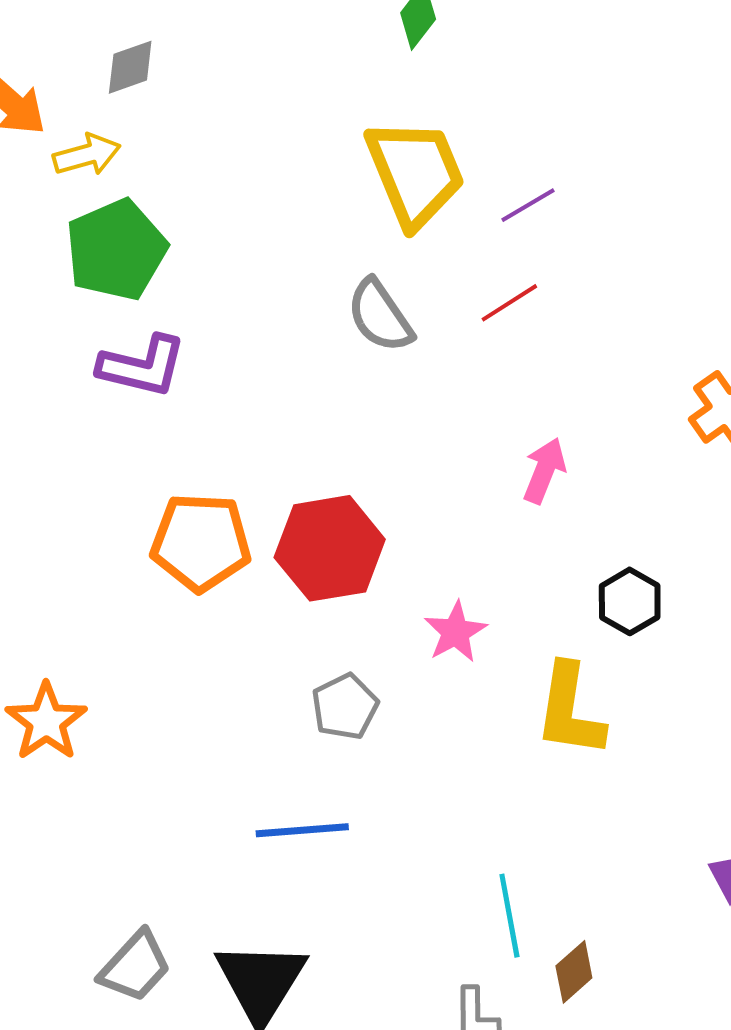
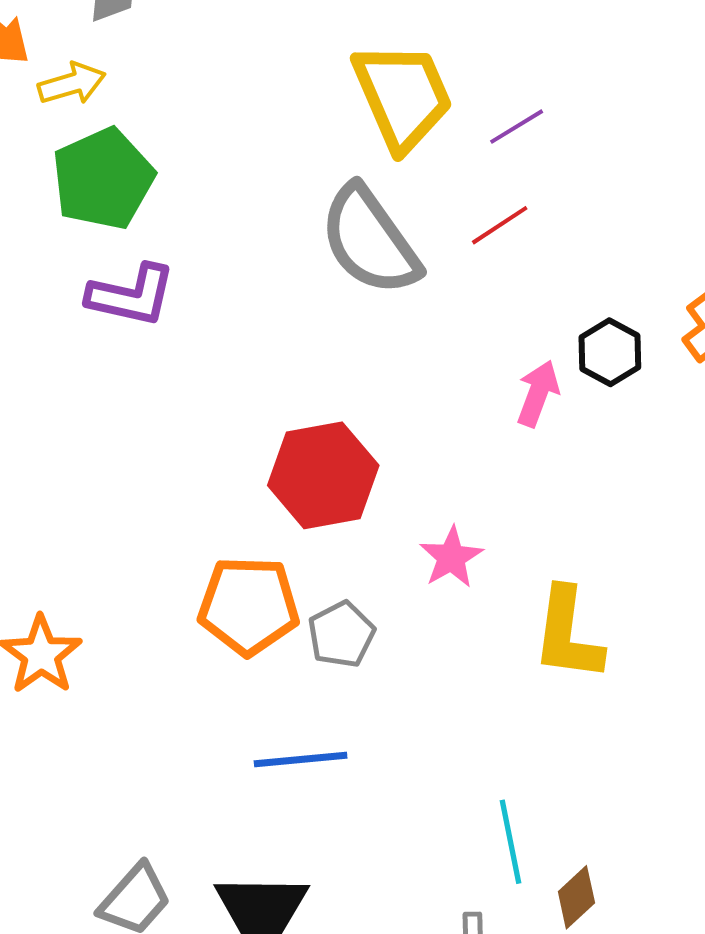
gray semicircle: (380, 316) -> (370, 240), size x1.5
orange pentagon: (201, 542) -> (249, 606), moved
black hexagon: (630, 601) -> (610, 352), moved

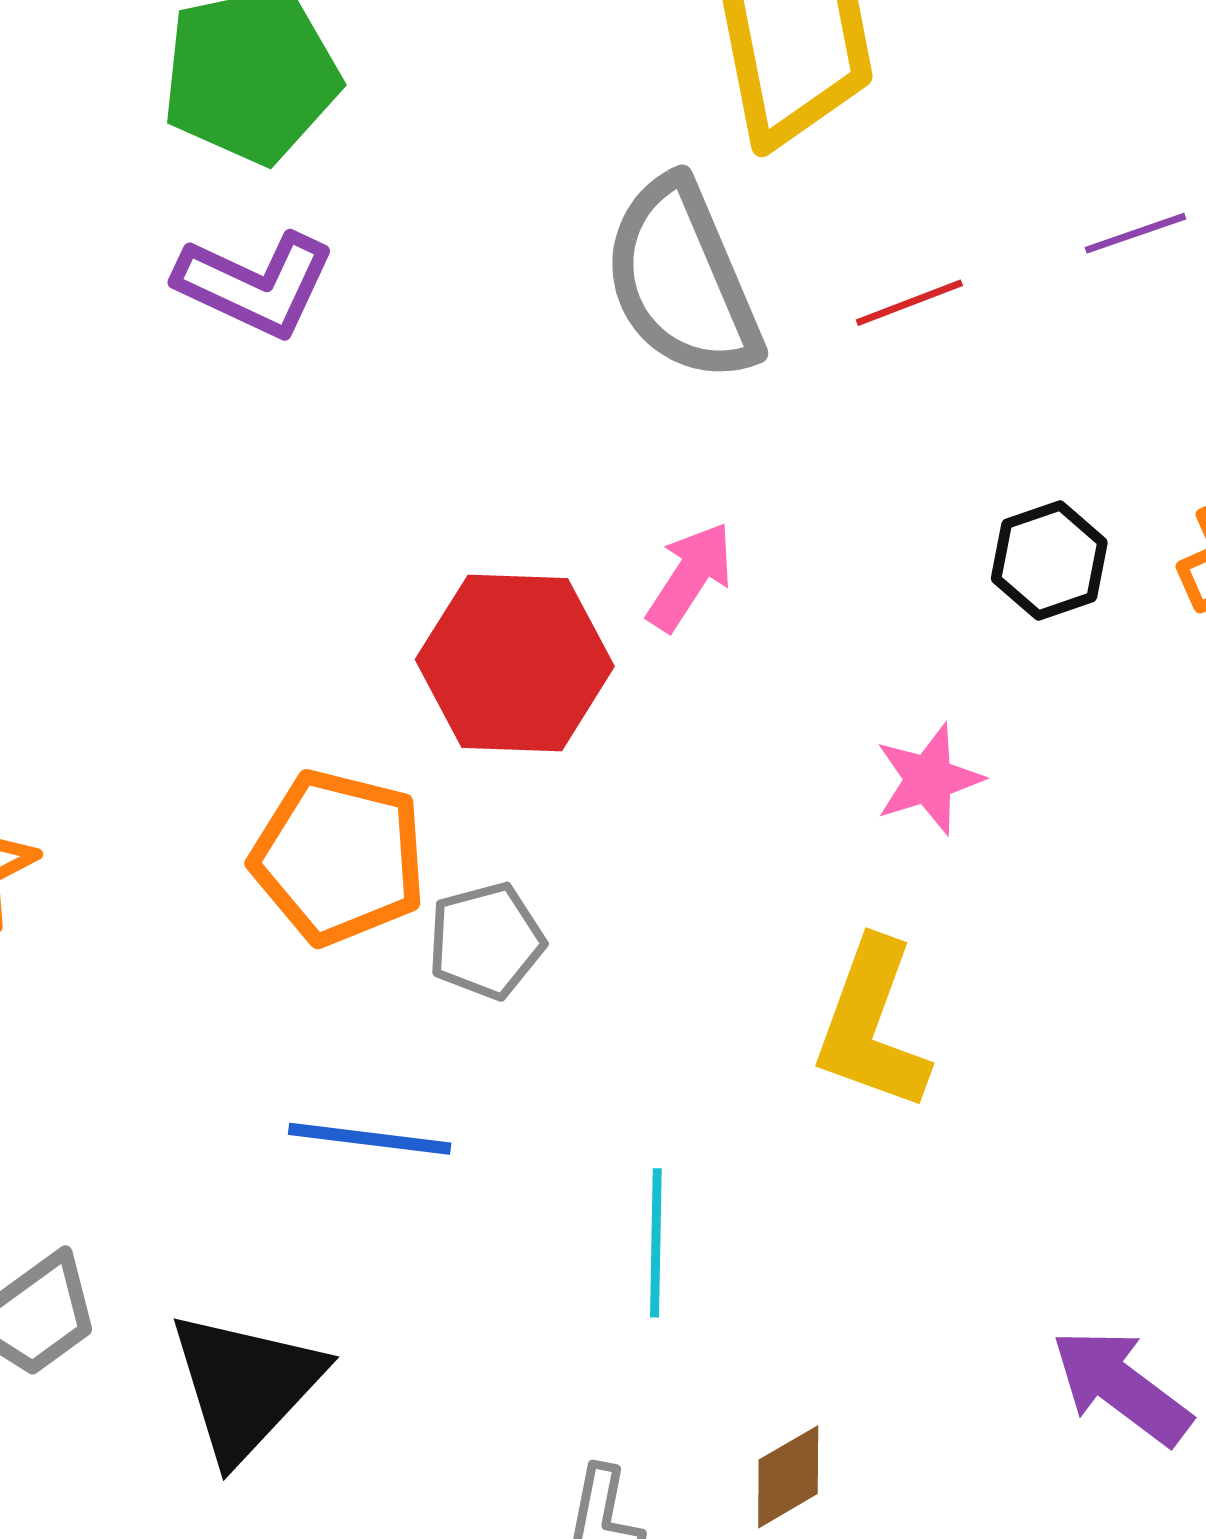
purple line: (517, 127) -> (1136, 233), moved
pink arrow: (538, 393) -> (690, 577), moved
pink star: (451, 557) -> (929, 779), moved
cyan line: (511, 842) -> (656, 1243), moved

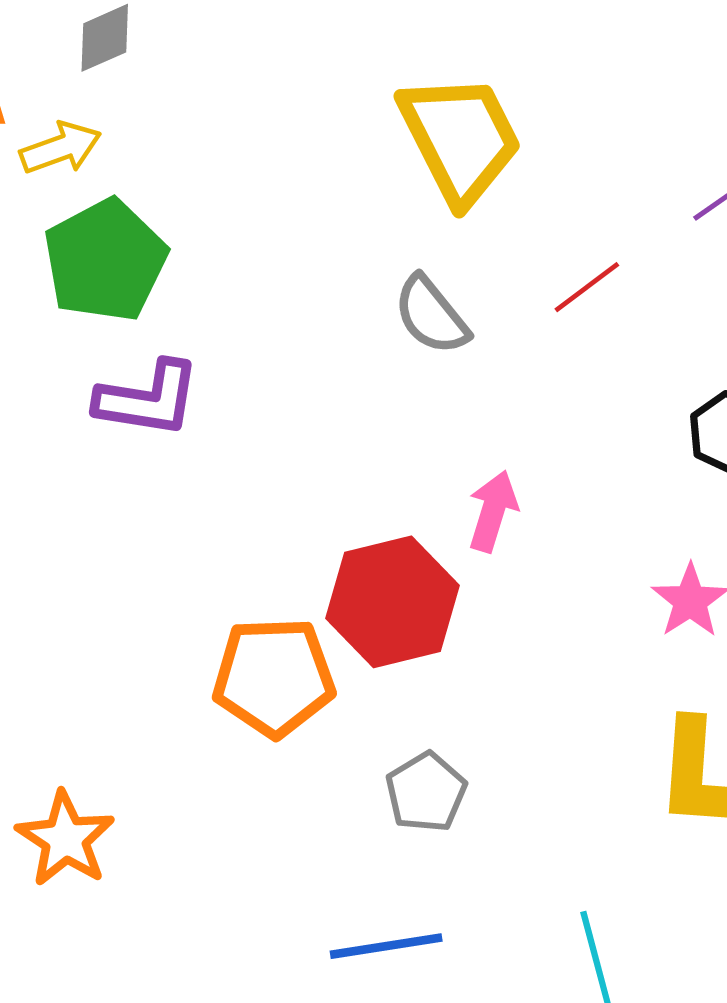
gray semicircle: (682, 280) -> (431, 315), size x0.6
orange pentagon: (339, 857) -> (274, 677), moved

